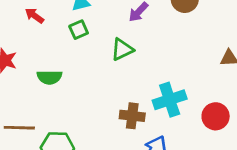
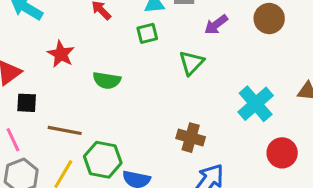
green triangle: (122, 49) -> (191, 63), turned -30
cyan cross: (170, 100) -> (256, 104), moved, turned -32

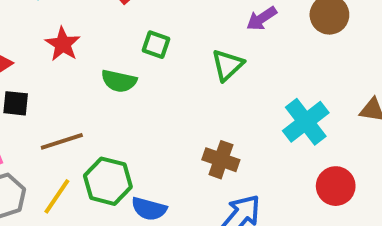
green square: (147, 33) -> (156, 45), moved, turned 30
brown line: (65, 130) -> (62, 141), turned -32

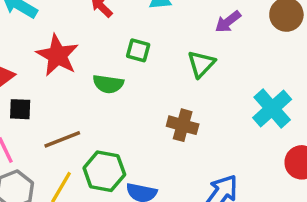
red star: (63, 44) -> (57, 55), size x1.4
brown cross: (221, 160) -> (183, 125), moved

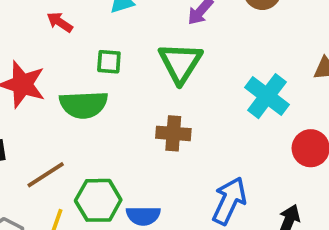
green triangle: (201, 64) -> (180, 63), size x1.4
green semicircle: (108, 84) -> (84, 105), size x1.4

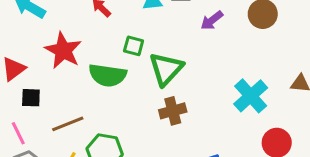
green triangle: (180, 63) -> (166, 69), moved
brown cross: (173, 133) -> (173, 111), turned -30

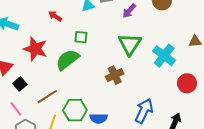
green triangle: (166, 69) -> (130, 44), moved
green semicircle: (108, 75) -> (67, 60), turned 145
black square: (31, 98) -> (20, 84), turned -32

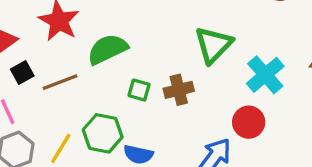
green square: (81, 37) -> (139, 90), moved
red circle: (187, 83) -> (249, 122), moved
brown line: (47, 97) -> (60, 82), moved

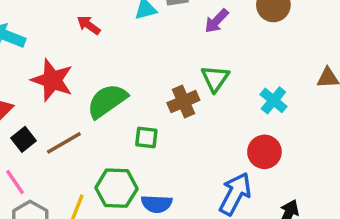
green triangle: (213, 45) -> (215, 78), size x0.7
cyan cross: (265, 75) -> (273, 100), size x0.7
brown cross: (179, 90) -> (183, 102), moved

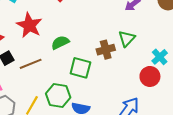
green semicircle: (107, 101) -> (60, 43), size x0.7
green square: (146, 137) -> (80, 68), size x1.5
red circle: (264, 152) -> (150, 76), moved

